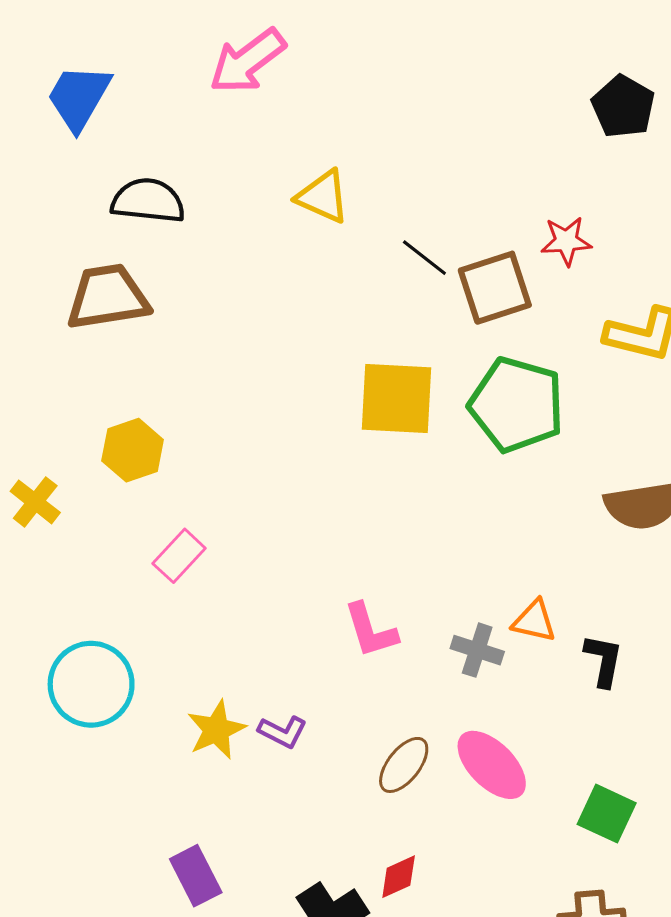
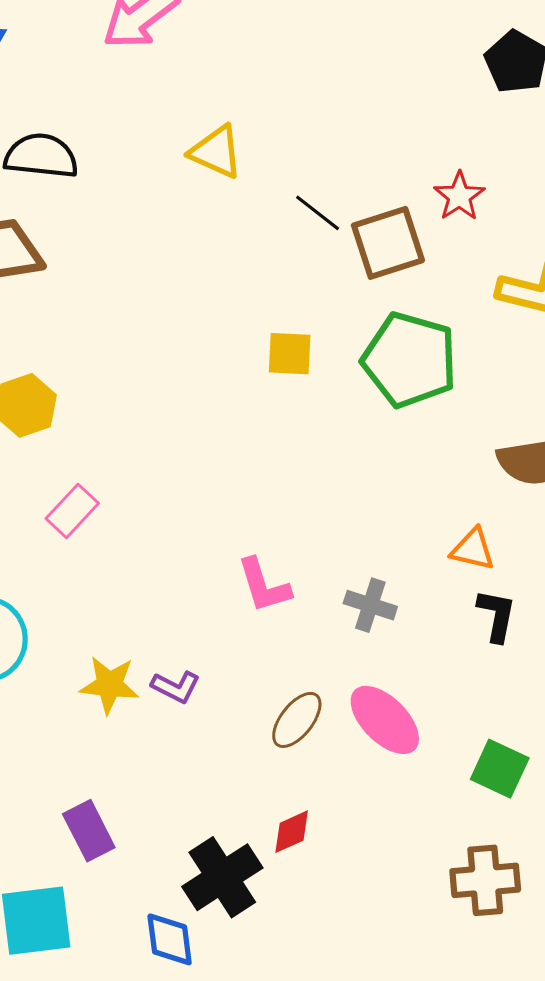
red star: (566, 241) -> (459, 196), turned -30
yellow square: (396, 398) -> (290, 354), size x0.6
orange triangle: (534, 621) -> (473, 549), moved
yellow star: (216, 730) -> (110, 685), turned 30

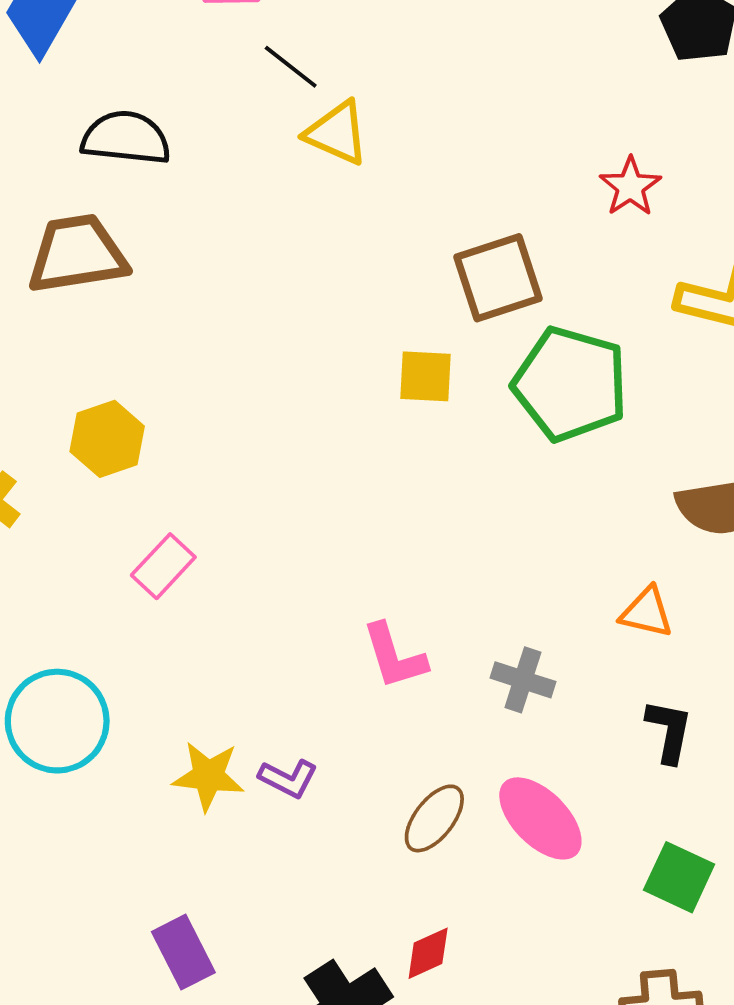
black line: (318, 213) -> (291, 67), moved
brown square: (388, 243) -> (498, 278), moved
black L-shape: (497, 615) -> (669, 731), moved

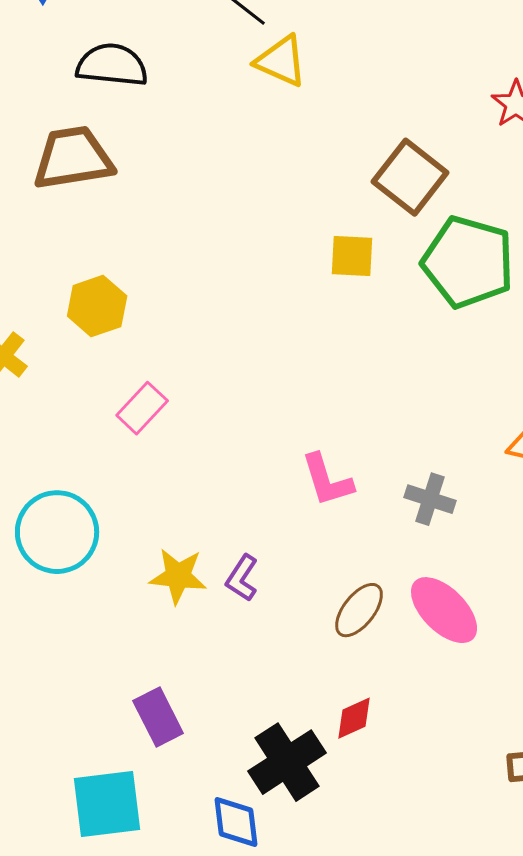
brown square: (498, 278) -> (410, 177), turned -34
purple L-shape: (288, 779) -> (242, 578), turned 96

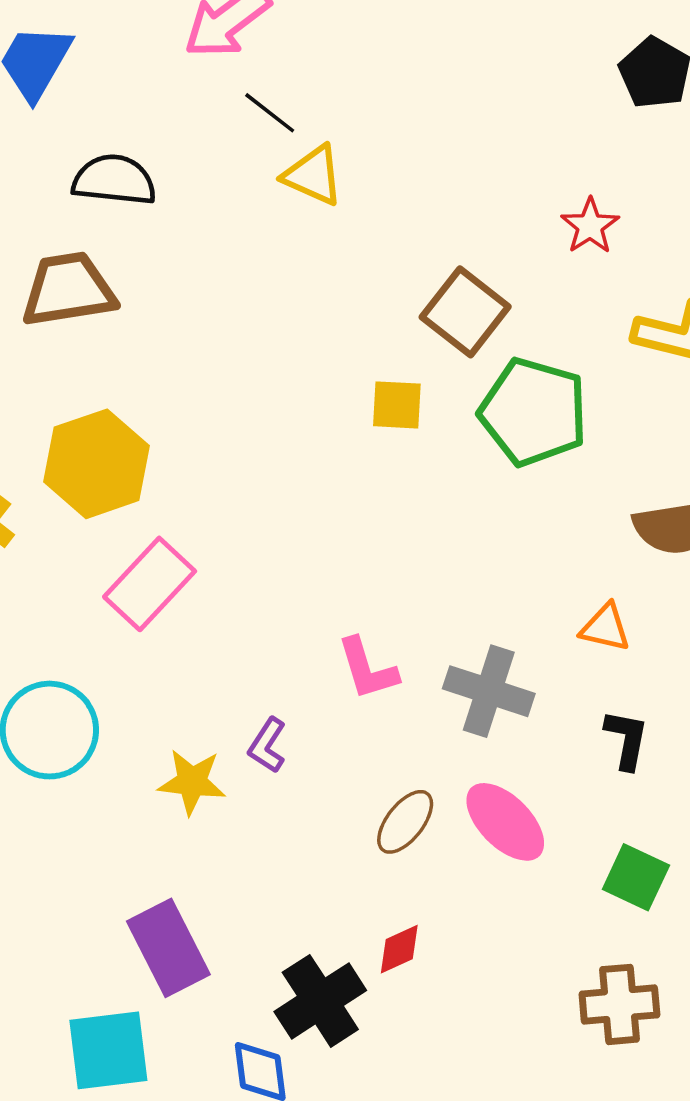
yellow hexagon: (97, 306) -> (97, 464), size x1.5
pink rectangle: (142, 408) -> (150, 584), size x1.5
gray cross: (430, 499) -> (489, 691), size x1.5
purple L-shape: (242, 578) -> (267, 745), moved
purple rectangle: (158, 717) -> (168, 948), size x1.4

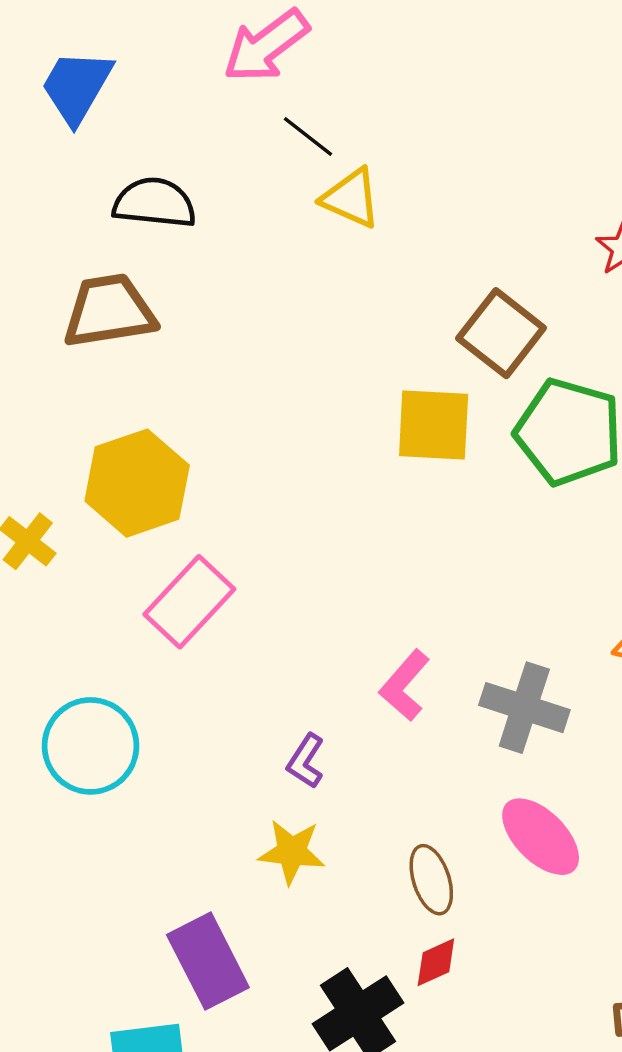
yellow square: (397, 405) -> (434, 425), size x1.5
pink L-shape: (367, 669) -> (405, 685), turned 58
yellow star: (192, 782) -> (292, 852), moved
brown ellipse: (405, 822) -> (431, 880), moved, turned -56

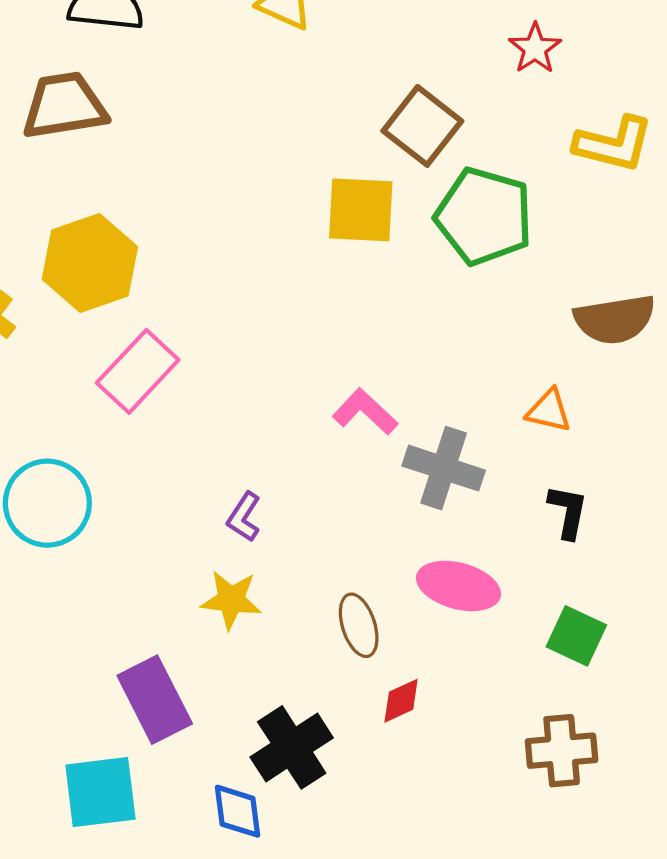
pink L-shape: (405, 685) -> (365, 412), moved, turned 92
pink ellipse: (541, 837) -> (458, 586), turned -30
red diamond: (436, 962) -> (401, 701), moved

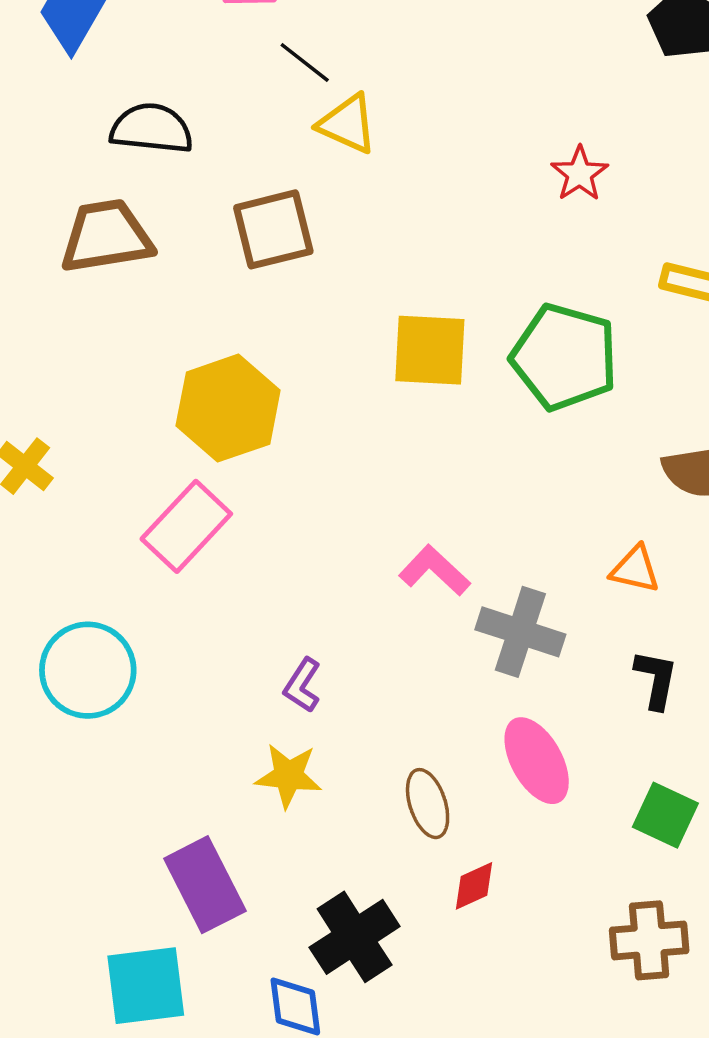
red star: (535, 48) -> (580, 174), moved
brown square: (422, 126) -> (273, 229), moved, turned 38
yellow hexagon: (90, 263) -> (228, 408), moved
pink ellipse: (458, 586) -> (537, 761), turned 46

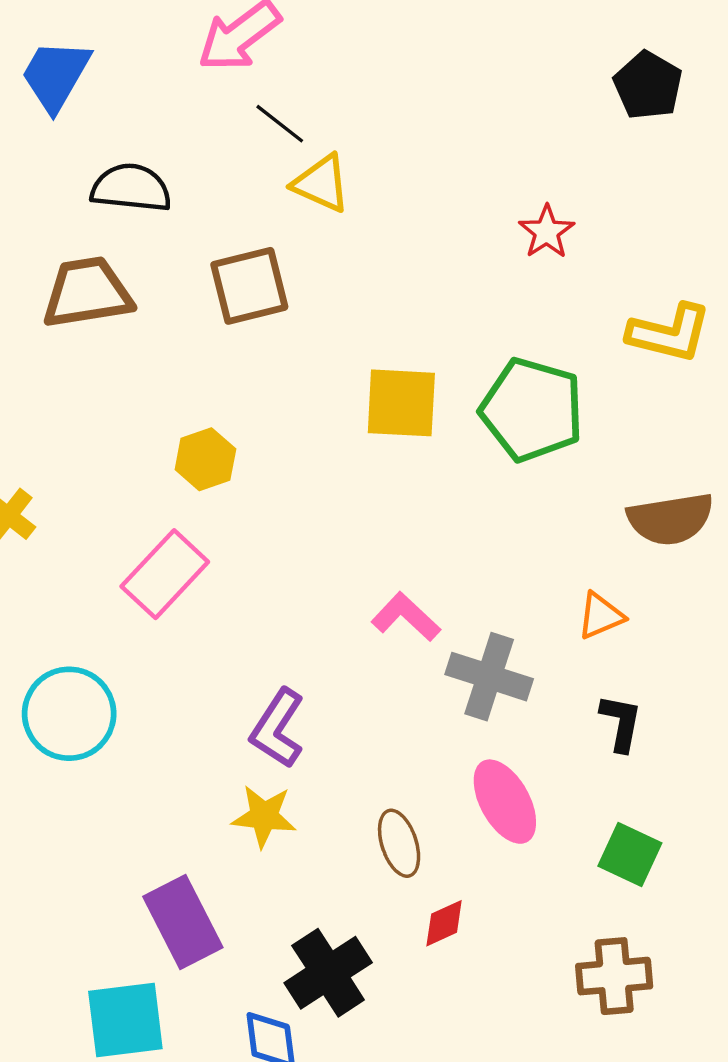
yellow hexagon: (228, 408) -> (205, 459), size x0.6
orange triangle: (635, 569) -> (601, 616), turned -36
purple L-shape: (302, 685) -> (277, 728), size x1.5

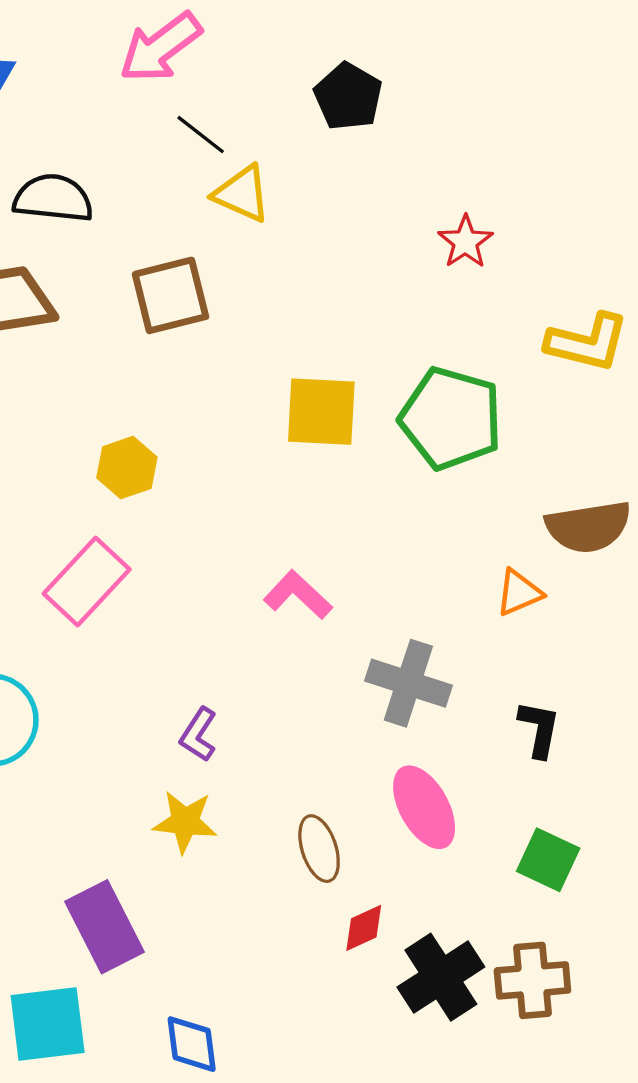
black pentagon: (648, 85) -> (348, 97), moved
orange triangle: (601, 616) -> (519, 593), moved
pink L-shape: (406, 617) -> (298, 595), moved
purple L-shape: (277, 728) -> (198, 735), size x0.7
black cross: (328, 973) -> (441, 977), moved

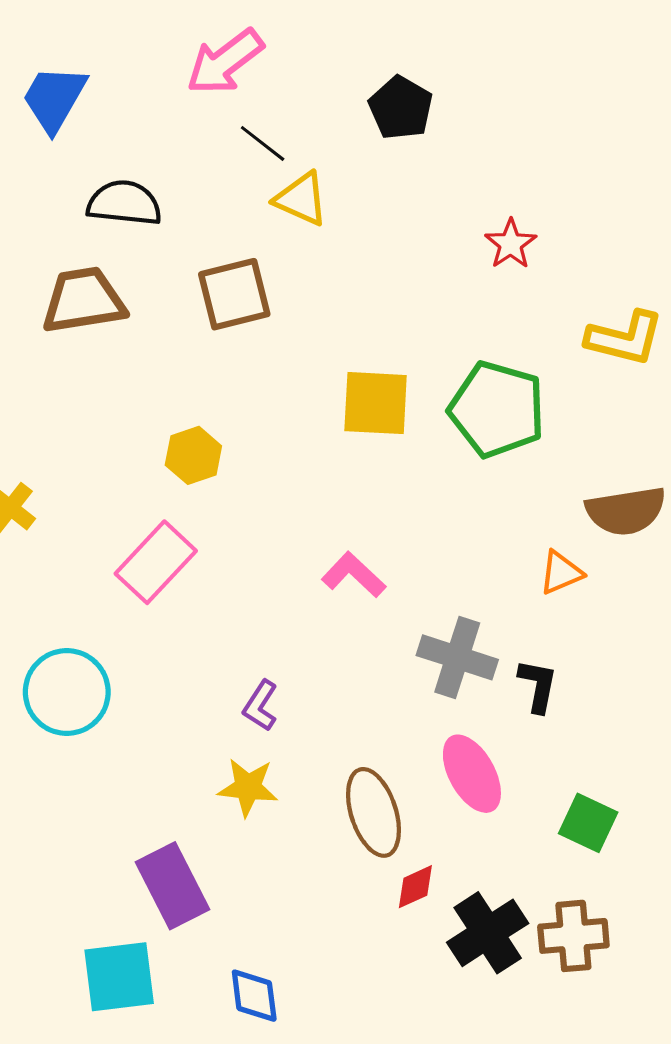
black L-shape: (539, 729) -> (538, 686), moved
brown ellipse: (319, 849) -> (374, 812), size x1.4

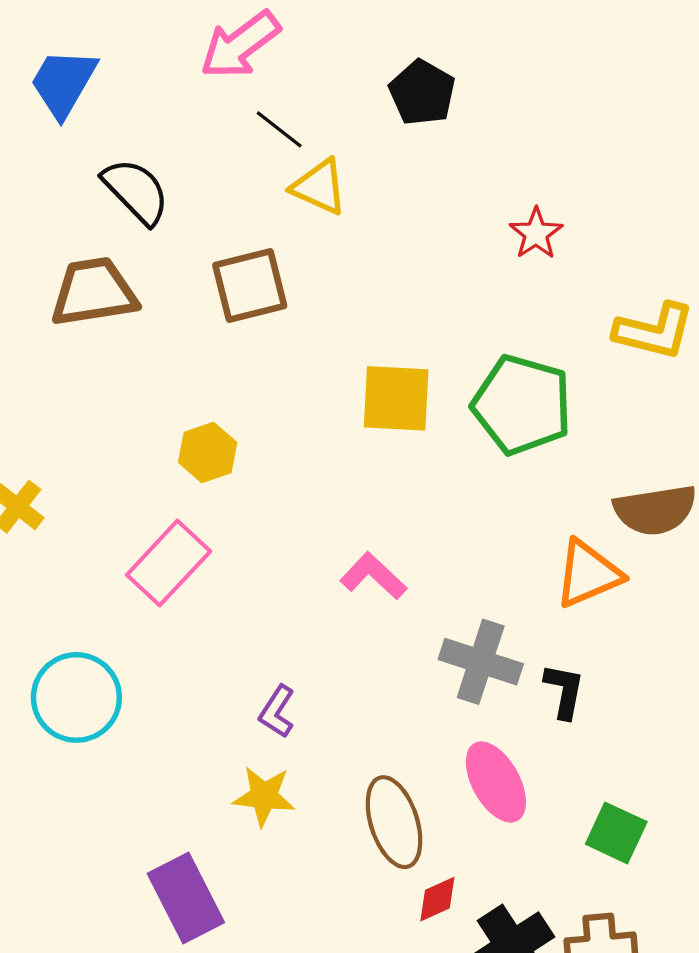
black semicircle: (124, 203) -> (136, 191), turned 40
orange triangle: (561, 573) -> (588, 574), size x1.5

